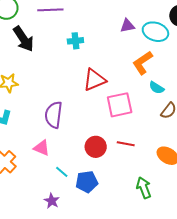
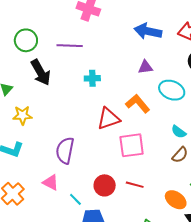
cyan ellipse: (155, 32) -> (172, 90), moved
orange L-shape: (143, 63) -> (138, 104), moved, turned 80
cyan semicircle: (157, 88) -> (179, 132), moved
cyan line: (62, 172) -> (75, 199), moved

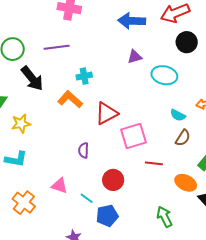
orange L-shape: (138, 104) -> (70, 99), moved
purple semicircle: (65, 150) -> (84, 150), moved, size x0.6
red line: (135, 185) -> (154, 163), moved

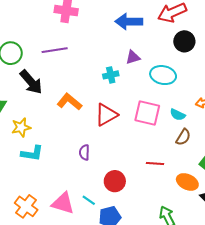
cyan cross: (84, 76) -> (111, 75), moved
pink square: (133, 136) -> (147, 113), moved, turned 32
cyan L-shape: (16, 159) -> (32, 153), moved
pink triangle: (59, 186) -> (63, 203), moved, size x1.4

